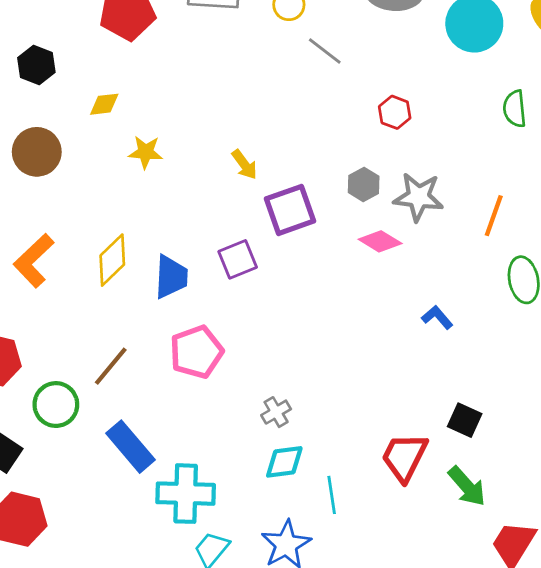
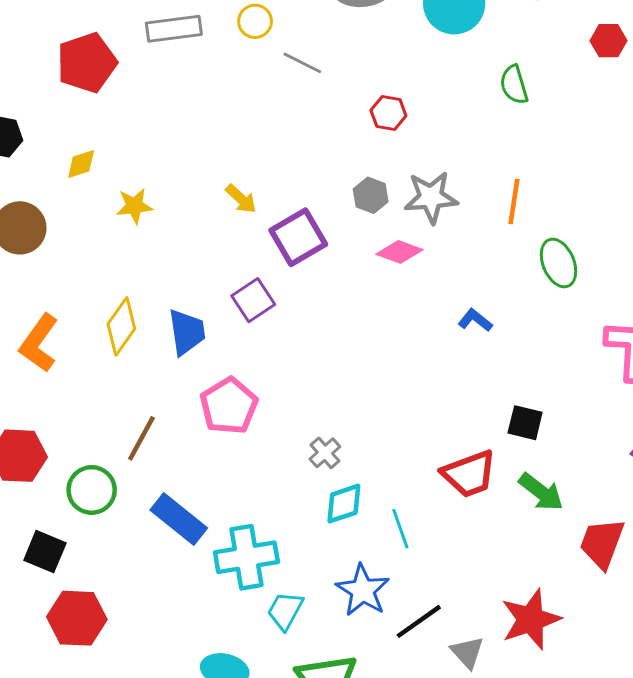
red trapezoid: (404, 457) -> (469, 474), turned -126

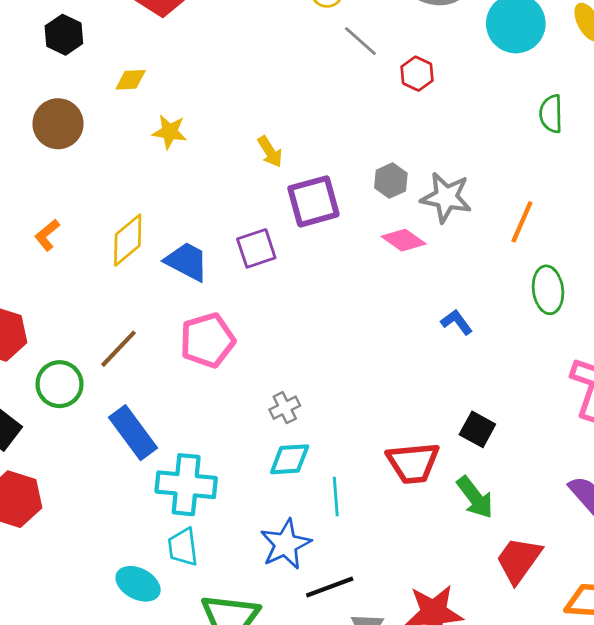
red hexagon: (388, 113) -> (417, 74), moved
blue trapezoid: (187, 332) -> (187, 261), turned -69
orange L-shape: (39, 343) -> (47, 235), size x0.6
cyan trapezoid: (285, 611) -> (183, 547), moved, turned -51

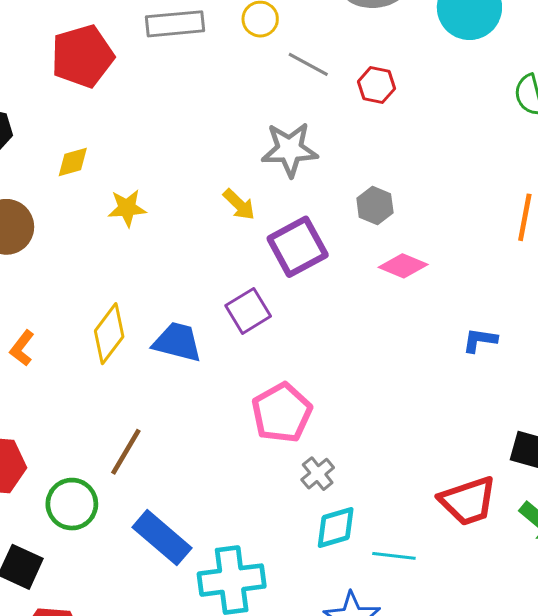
gray star: (446, 197) -> (290, 149), moved
blue L-shape: (457, 322) -> (480, 340), turned -32
pink pentagon: (207, 340) -> (282, 413), moved
cyan line: (336, 497) -> (394, 556), turned -66

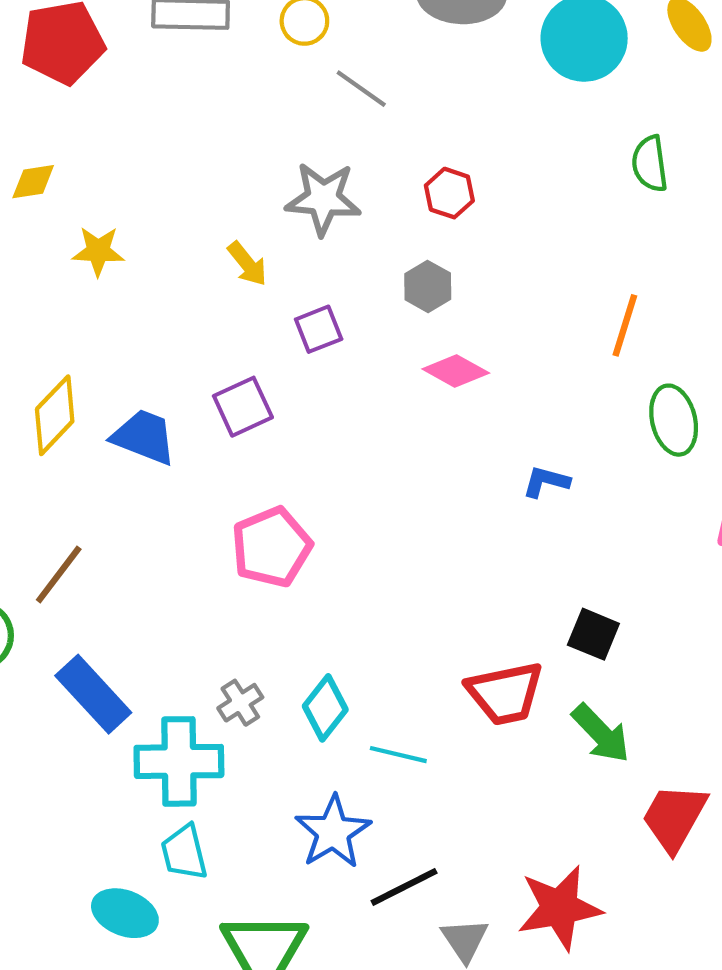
red hexagon: (377, 85) -> (449, 193), moved
purple square: (298, 247) -> (319, 329), size x0.6
gray cross: (318, 474) -> (240, 703), moved
cyan diamond: (336, 528) -> (325, 708), turned -42

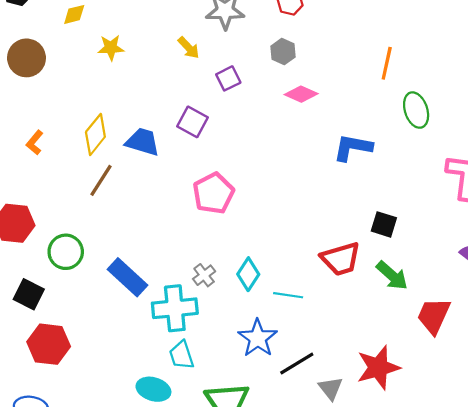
purple square: (243, 407) -> (193, 122), turned -32
blue L-shape: (546, 482) -> (353, 147), size x1.6
brown line: (59, 575) -> (101, 180), moved

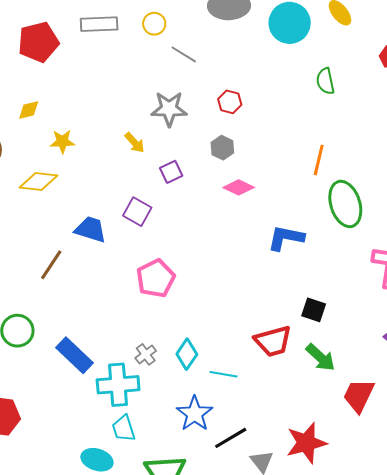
green ellipse: (416, 110) -> (345, 204), size x1.4
yellow diamond: (95, 134) -> (38, 181), moved, turned 57

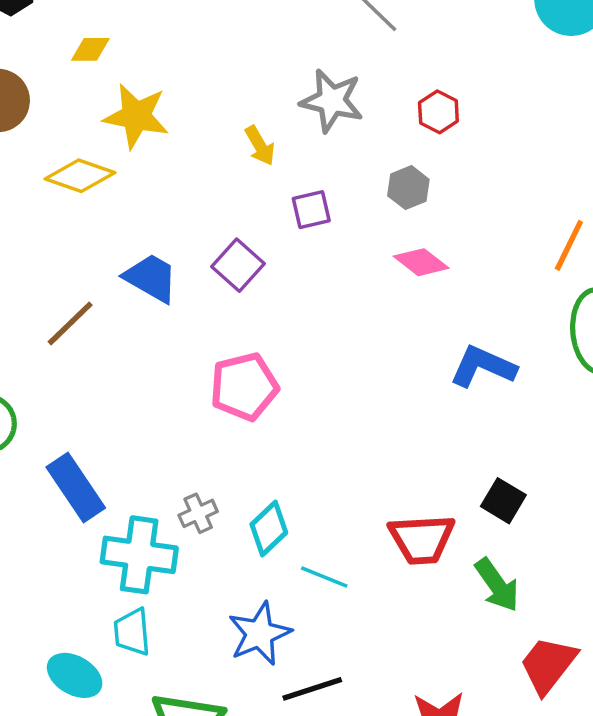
yellow star: (62, 141) -> (136, 116), size x1.5

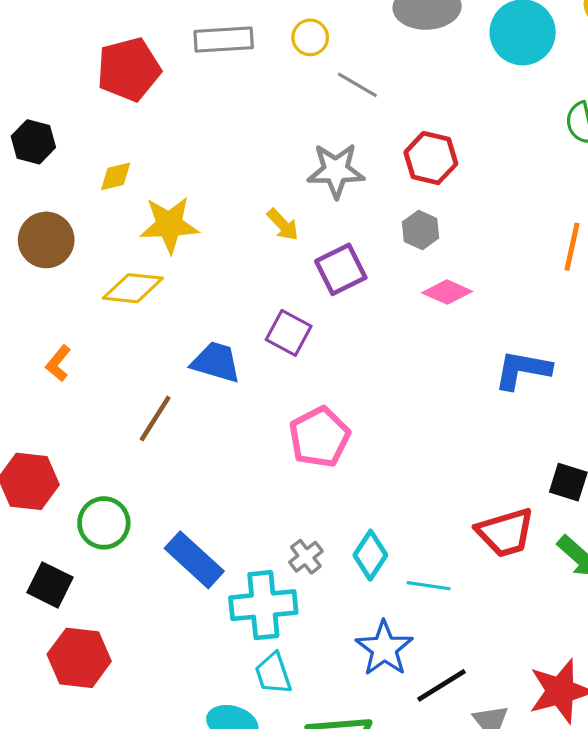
red hexagon: (438, 112) -> (431, 158), size x1.4
purple square: (311, 210) -> (341, 269), size x1.4

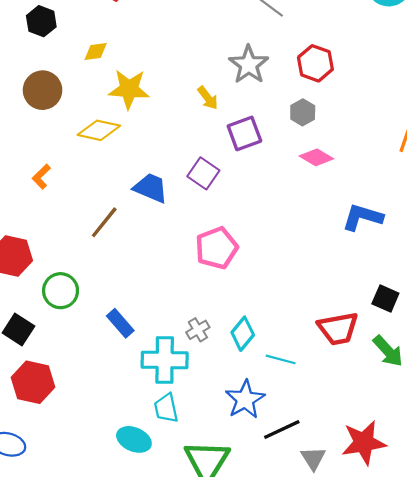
gray star: (336, 171) -> (249, 65), turned 30
blue rectangle: (194, 560) -> (120, 323), size x0.7

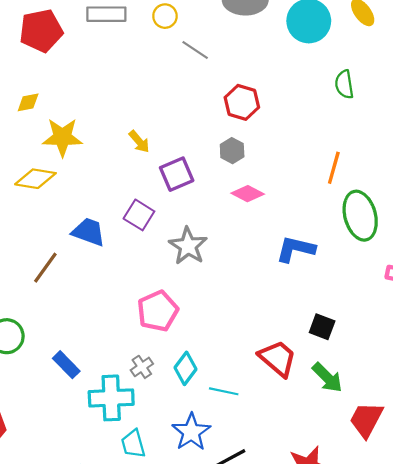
gray star: (249, 65) -> (188, 246), moved
pink pentagon: (217, 248) -> (158, 311), moved
red trapezoid: (338, 328) -> (278, 358), turned -126
cyan trapezoid: (166, 408) -> (133, 444), moved

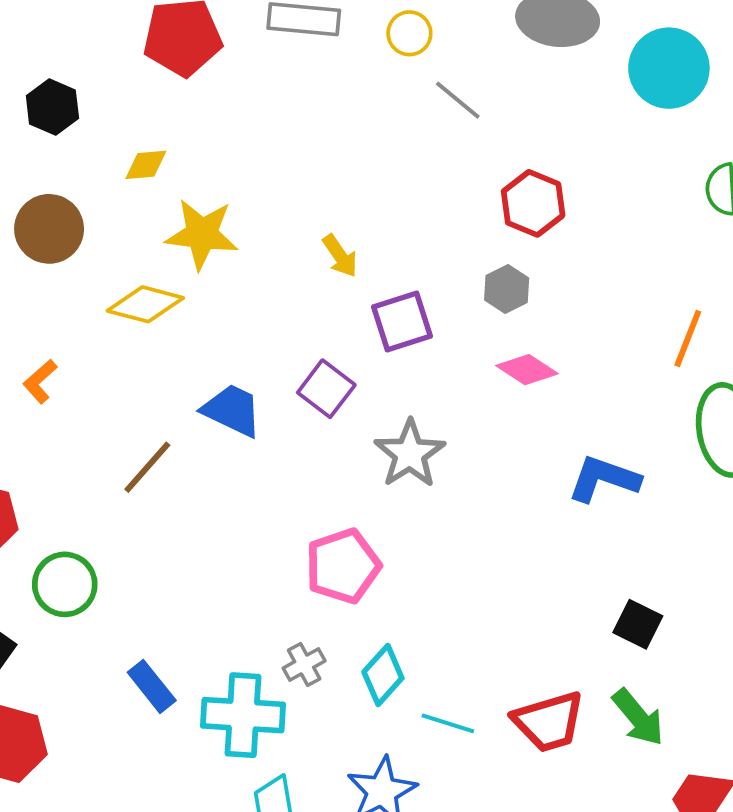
red trapezoid: (278, 358) -> (549, 722), moved, turned 117
blue rectangle: (66, 365) -> (152, 686), moved

